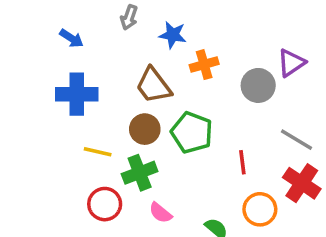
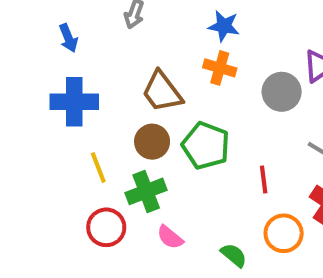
blue star: (173, 35) -> (224, 26), moved
blue arrow: (72, 38) -> (68, 38), turned 35
orange cross: (204, 65) -> (220, 68), turned 32
yellow line: (98, 152) -> (98, 168), turned 56

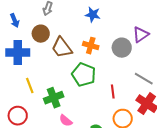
orange cross: (220, 68) -> (91, 46), moved
brown circle: (152, 142) -> (41, 34), moved
red circle: (106, 227) -> (18, 116), moved

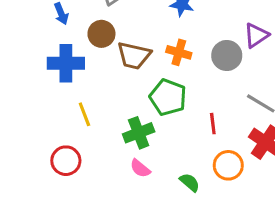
brown trapezoid: (62, 48) -> (134, 55), turned -40
green cross: (54, 98) -> (139, 133), moved

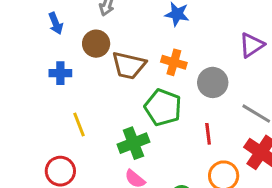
gray circle: (227, 55) -> (213, 82), moved
blue cross: (66, 63) -> (60, 73), size x0.6

